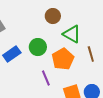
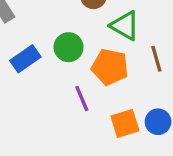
orange pentagon: (63, 59) -> (110, 67), turned -30

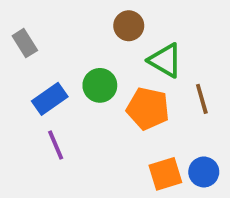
purple line: (82, 99) -> (56, 145), moved

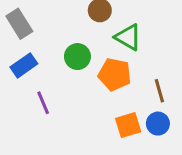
gray rectangle: (25, 43) -> (19, 24), size x1.4
blue rectangle: (50, 99) -> (24, 65), moved
brown line: (202, 99) -> (159, 91), moved

